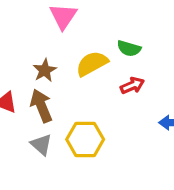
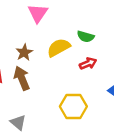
yellow hexagon: (85, 139) -> (73, 106), moved
gray triangle: (41, 145) -> (18, 122), moved

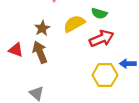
red arrow: (88, 64) -> (102, 38), size x1.5
yellow hexagon: (73, 106) -> (105, 75), moved

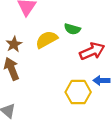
red arrow: (102, 38) -> (92, 51), moved

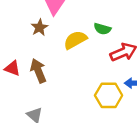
brown star: (14, 44) -> (39, 28), moved

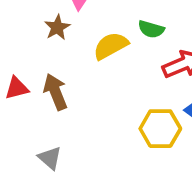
red triangle: (12, 68) -> (17, 88), turned -35

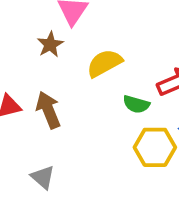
green semicircle: (151, 29) -> (136, 104), moved

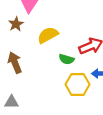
gray triangle: (43, 177) -> (12, 102), turned -40

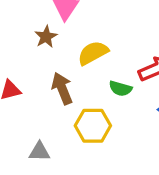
brown arrow: (15, 63) -> (62, 89), moved
yellow hexagon: (77, 84) -> (93, 126), moved

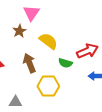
yellow semicircle: (93, 53) -> (48, 41), turned 66

